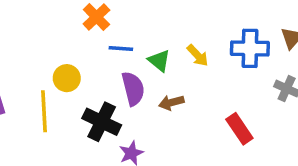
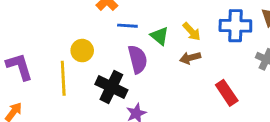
brown arrow: (171, 103) -> (190, 58), moved

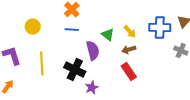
blue line: (127, 26) -> (72, 30), moved
yellow circle: (82, 51) -> (33, 27), moved
red rectangle: (227, 93) -> (129, 72), moved

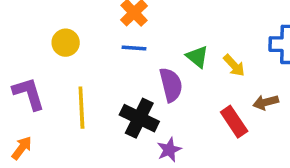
yellow arrow: (130, 32) -> (234, 65), moved
brown arrow: (129, 50) -> (266, 102), moved

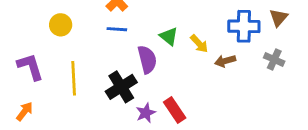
brown arrow: (266, 102) -> (225, 61), moved
black cross: (139, 118) -> (121, 87), turned 32
red rectangle: (234, 122) -> (175, 110), moved

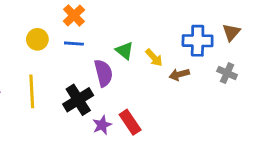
yellow circle: (61, 25) -> (37, 39), moved

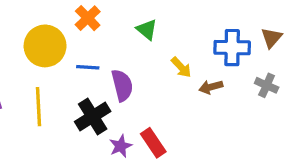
yellow circle: (37, 39) -> (45, 46), size x1.6
blue line: (74, 44) -> (88, 67), moved
green triangle: (124, 51) -> (147, 30), moved

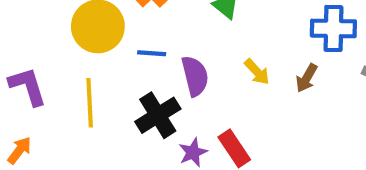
yellow arrow: (181, 67) -> (257, 72), moved
brown arrow: (211, 87) -> (307, 78), turned -45

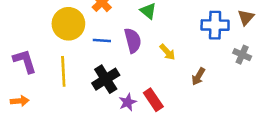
purple semicircle: (195, 76) -> (133, 41), moved
brown arrow: (307, 78) -> (198, 77), moved
orange arrow: (19, 150) -> (20, 101), turned 48

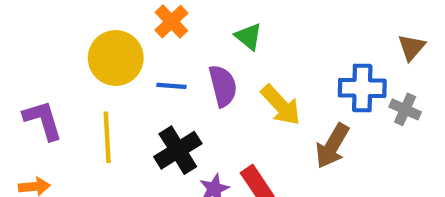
blue cross: (215, 25) -> (362, 88), moved
yellow arrow: (167, 52) -> (281, 105), size x1.5
brown arrow: (198, 77) -> (332, 146), size x1.5

